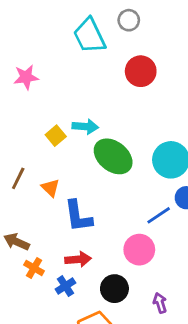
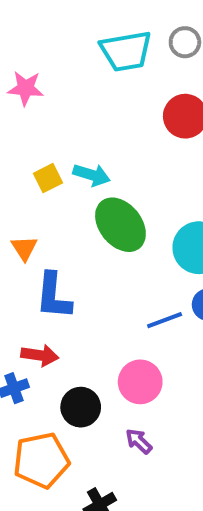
cyan trapezoid: (89, 36) -> (126, 51), turned -87
pink circle: (139, 250) -> (140, 382), moved
purple arrow: (160, 303) -> (139, 441), turned -42

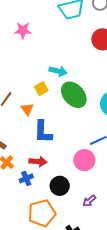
yellow square: (48, 178) -> (41, 89), moved
pink circle: (140, 382) -> (84, 160), moved
purple arrow: (139, 441) -> (89, 201), turned -80

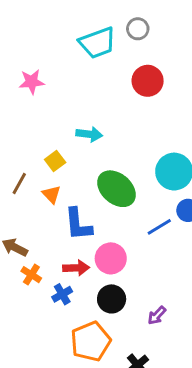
yellow square: (41, 89) -> (55, 161), moved
green ellipse: (74, 95) -> (116, 189), moved
pink circle: (84, 160) -> (111, 258), moved

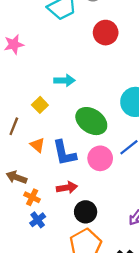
orange triangle: (51, 194) -> (38, 145), moved
pink circle: (111, 258) -> (100, 158), moved
blue cross: (62, 294) -> (38, 220), moved
black circle: (112, 299) -> (86, 212), moved

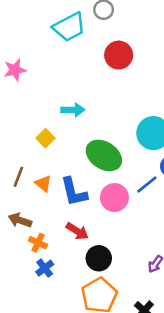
brown line: (14, 126) -> (18, 177), moved
red arrow: (67, 188) -> (77, 231), turned 42

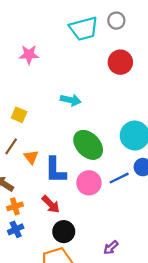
yellow square: (45, 138) -> (19, 115), moved, turned -35
orange cross: (38, 243) -> (15, 206), turned 35

